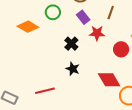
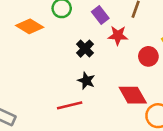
red line: (45, 91) -> (70, 105), moved

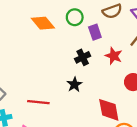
purple rectangle: (100, 15) -> (95, 32), moved
red line: (70, 105) -> (38, 102), moved

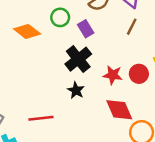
red star: (114, 56) -> (113, 75), moved
black cross: (83, 57) -> (78, 59), size x1.5

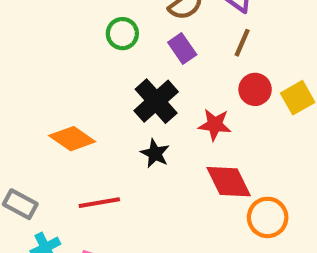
purple rectangle: (86, 29) -> (182, 49), moved
orange diamond: (27, 31) -> (72, 139), moved
red circle: (139, 74) -> (255, 89), moved

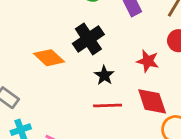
black cross: (156, 101) -> (88, 39), moved
red line: (99, 203) -> (108, 106), moved

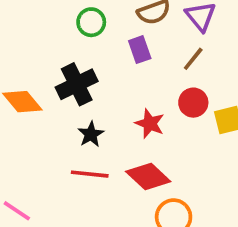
red diamond: (152, 101) -> (148, 177), turned -36

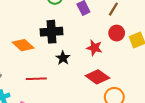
black cross: (77, 84) -> (51, 32), turned 30
red line: (90, 174) -> (36, 79), moved

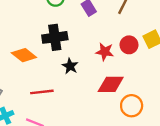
red circle: (117, 33) -> (129, 45), moved
red diamond: (97, 77) -> (111, 84), turned -30

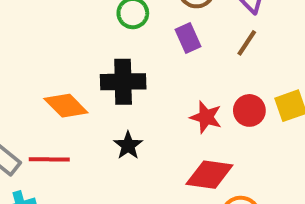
black star: (70, 66) -> (128, 145), moved
red line: (42, 92) -> (49, 159), moved

